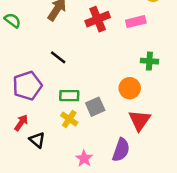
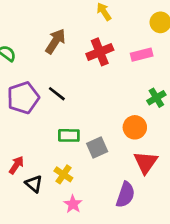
green cross: (149, 61) -> (156, 98), turned -35
purple pentagon: (27, 86) -> (23, 98), moved
yellow cross: (69, 119) -> (63, 174), moved
pink star: (84, 158) -> (73, 204), moved

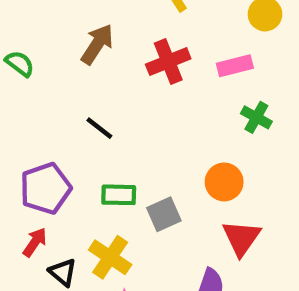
purple pentagon: (23, 98) -> (46, 188), moved
green cross: (156, 98) -> (256, 117), moved, turned -30
yellow cross: (63, 174) -> (110, 257), size x1.4

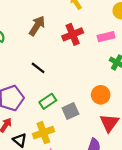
green rectangle: (119, 195) -> (48, 101), turned -35
yellow cross: (110, 257) -> (43, 133), turned 36

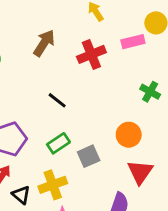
pink rectangle: (106, 37) -> (133, 42), moved
black line: (38, 68) -> (57, 100), moved

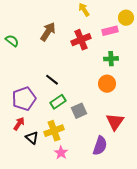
green cross: (150, 92) -> (111, 59), moved, turned -32
black line: (57, 100) -> (52, 80), moved
orange circle: (129, 135) -> (107, 84), moved

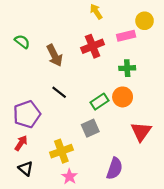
brown arrow: (48, 32) -> (55, 55), moved, turned 120
green semicircle: (12, 41) -> (22, 42), moved
green rectangle: (58, 102) -> (100, 102), moved
red triangle: (115, 122) -> (141, 132), moved
black triangle: (32, 138) -> (26, 168), moved

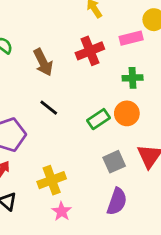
gray square: (90, 128) -> (114, 162), moved

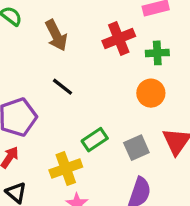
red cross: (90, 51) -> (119, 39), moved
green rectangle: (98, 119) -> (95, 140), moved

